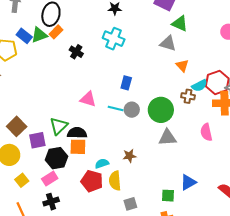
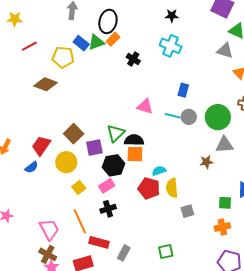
brown star: (130, 156) -> (206, 162), moved

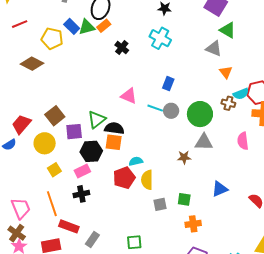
red pentagon: (149, 188) -> (124, 178), turned 30
green square: (225, 203) -> (184, 199), moved

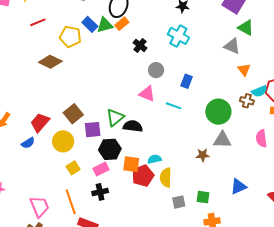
gray circle: (171, 111) -> (156, 70), moved
orange square: (114, 142) -> (131, 164), moved

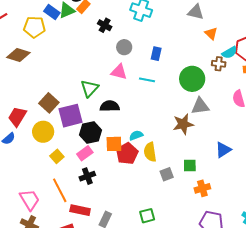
green triangle: (115, 117) -> (90, 88), moved
purple square: (93, 130) -> (70, 116), size x1.4
brown star: (203, 155) -> (183, 124), size x1.5

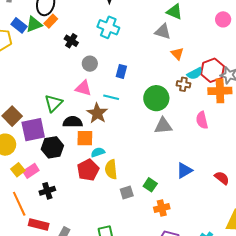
brown star: (183, 124) -> (97, 113), moved, turned -30
orange square: (114, 144) -> (85, 138), moved
pink rectangle: (85, 153) -> (31, 171), moved
green square: (190, 166) -> (150, 185), turned 32

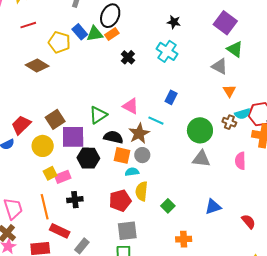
gray circle: (90, 64) -> (142, 155), moved
red pentagon: (88, 170) -> (120, 201), moved
green square: (150, 185) -> (168, 206), moved
gray square: (127, 192) -> (127, 231), moved, size x1.5

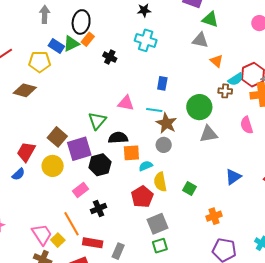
brown star: (139, 133) -> (166, 123), moved
gray circle: (142, 155) -> (164, 145), moved
yellow square: (50, 173) -> (58, 240), moved

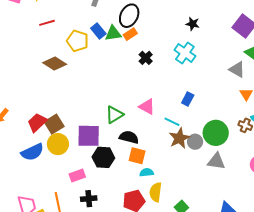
brown square: (57, 137) -> (54, 124), moved
gray circle: (164, 145) -> (195, 142), moved
blue semicircle: (18, 174) -> (32, 152), moved, size x1.6

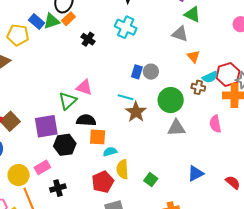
pink triangle: (147, 107) -> (84, 87), moved
gray circle: (195, 142) -> (151, 72), moved
yellow circle: (58, 144) -> (19, 175), moved

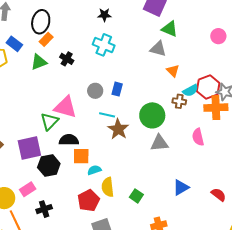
green triangle: (52, 21) -> (39, 62), moved
gray circle: (151, 72) -> (95, 91), moved
pink triangle: (84, 87) -> (65, 107), size x1.4

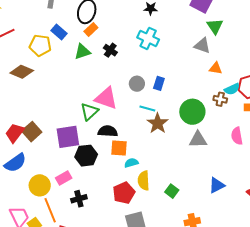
green triangle: (170, 29) -> (215, 26), turned 30
orange triangle: (173, 71) -> (216, 68), turned -40

